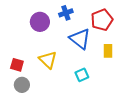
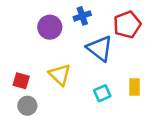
yellow rectangle: (108, 51) -> (135, 87), moved

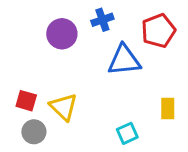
blue triangle: (100, 48) -> (124, 60), turned -44
yellow triangle: (60, 75) -> (63, 107), moved
cyan square: (102, 93) -> (127, 133), moved

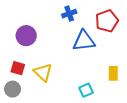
purple circle: (62, 34) -> (26, 36), moved
gray circle: (34, 132) -> (13, 89), moved

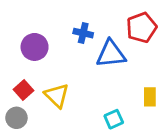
blue cross: (69, 14) -> (83, 33), moved, turned 32
red square: (18, 68) -> (23, 90), turned 32

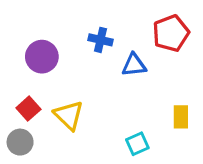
blue triangle: (111, 54) -> (134, 65), size x0.7

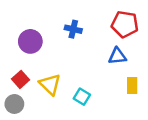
red pentagon: (171, 33) -> (125, 24), turned 30
blue triangle: (134, 65) -> (117, 56), moved
cyan square: (137, 144) -> (82, 97), moved, turned -35

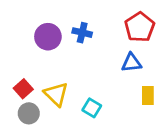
red pentagon: (125, 24) -> (140, 27), turned 30
purple circle: (30, 41) -> (48, 37), moved
gray circle: (14, 104) -> (29, 113), moved

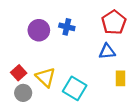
cyan square: (92, 108) -> (75, 88), size x1.5

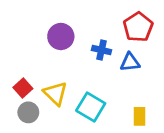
blue cross: (67, 27) -> (102, 50), moved
purple circle: (39, 30) -> (61, 36), moved
yellow rectangle: (121, 78) -> (139, 116), moved

